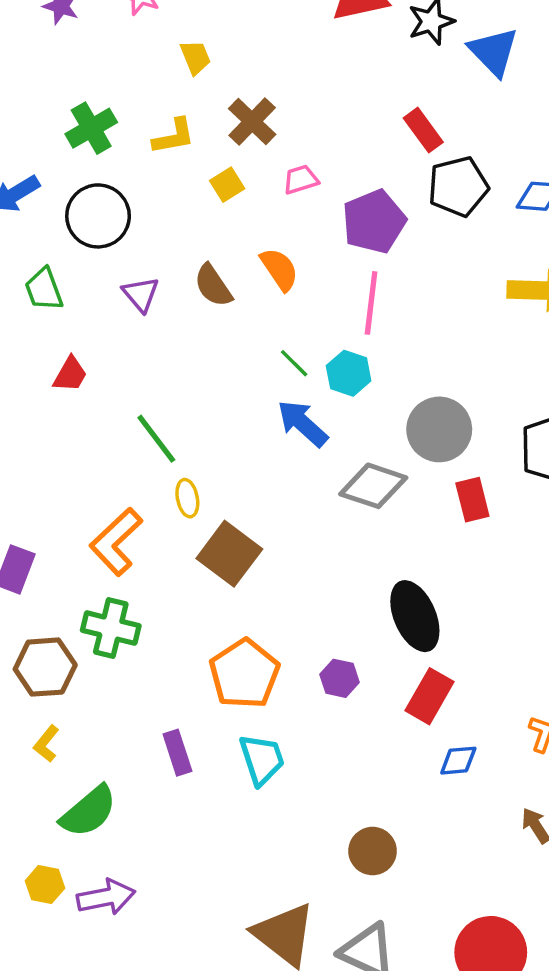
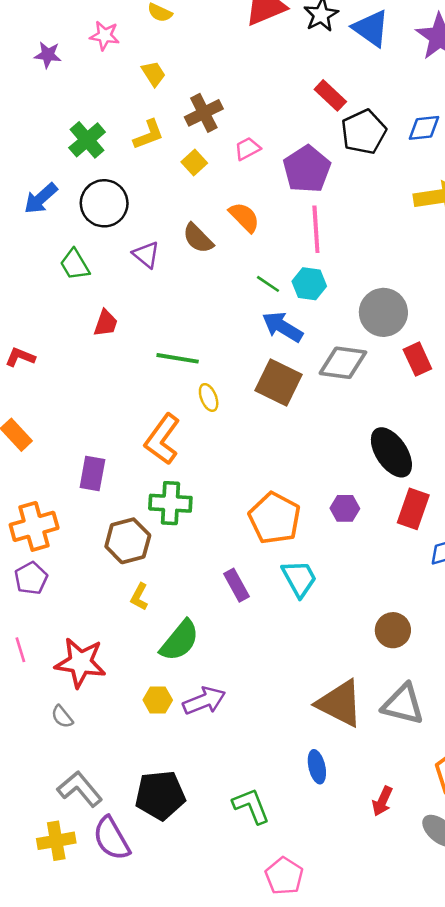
brown cross: (252, 122) -> (204, 113), turned 30
green line: (156, 439) -> (178, 358), turned -33
brown square: (229, 554) -> (278, 383), moved

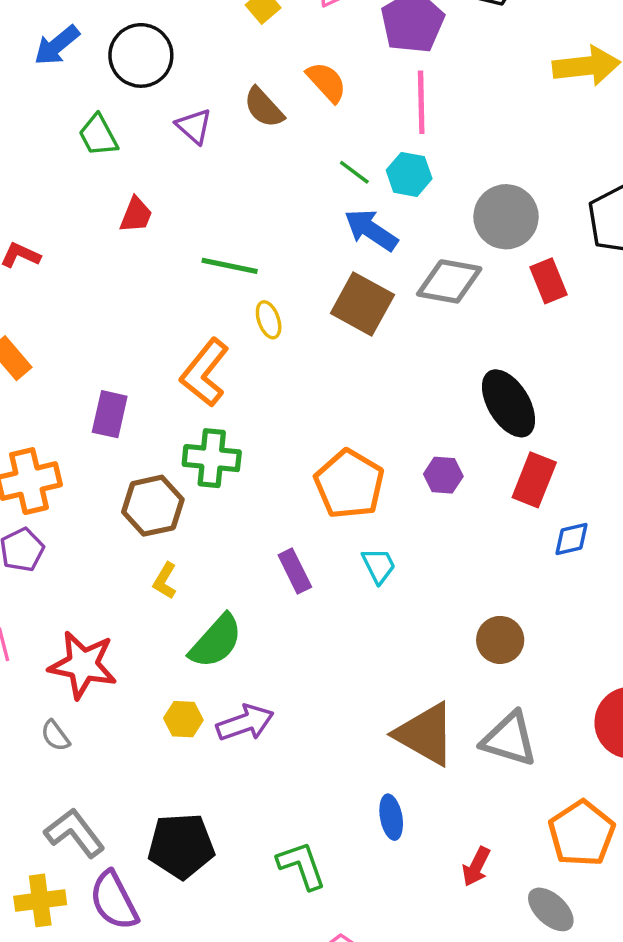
cyan trapezoid: (299, 578) -> (379, 566), size x0.7

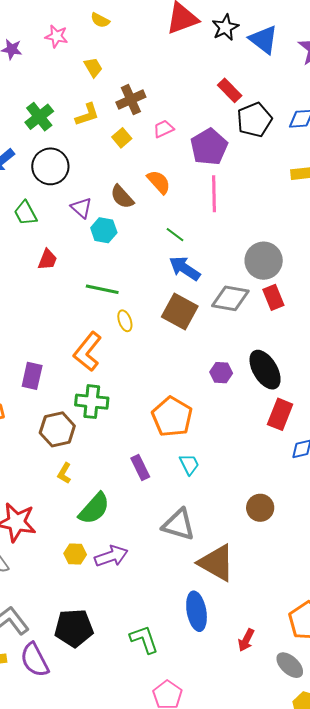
cyan hexagon: (409, 174) -> (104, 230), moved
red rectangle: (549, 281) -> (273, 297), moved
purple hexagon: (443, 475) -> (221, 373), moved
gray triangle: (509, 739) -> (179, 525), moved
blue ellipse: (391, 817) -> (197, 611), size x1.5

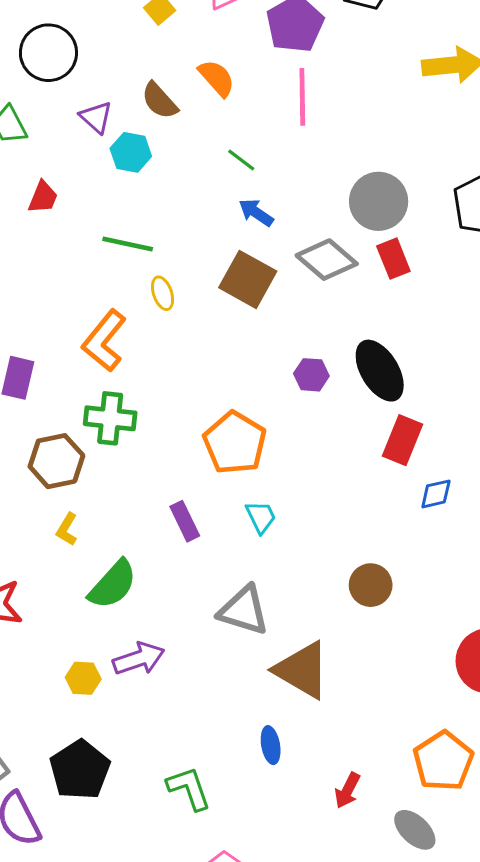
blue arrow: (185, 268) -> (256, 213), size x0.7
gray diamond: (230, 298) -> (327, 260), turned 30
yellow hexagon: (75, 554) -> (83, 678), moved
blue ellipse: (197, 611) -> (271, 745), size x0.6
black pentagon: (74, 628) -> (80, 770), turned -30

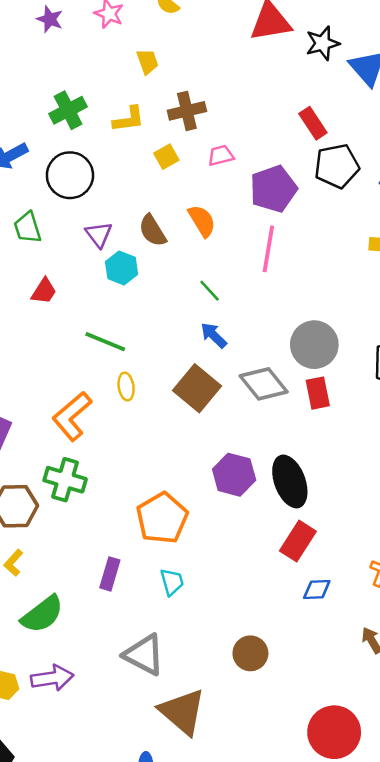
purple hexagon: (311, 375) -> (234, 475), size x1.5
purple rectangle: (185, 521) -> (110, 574), turned 32

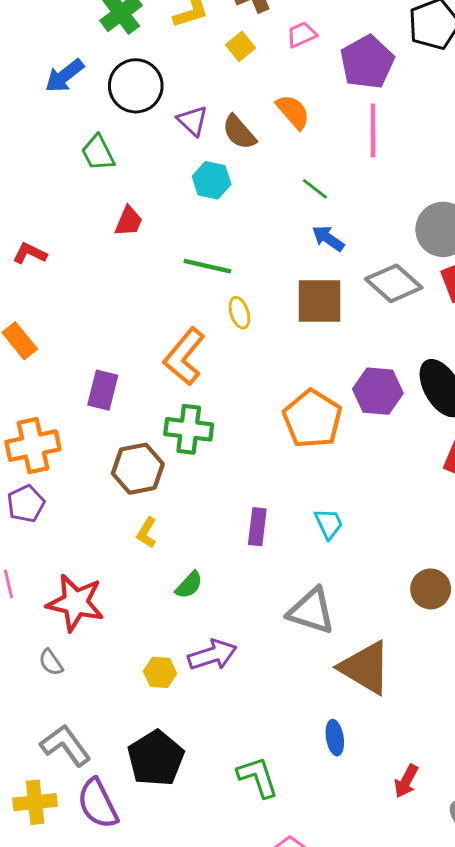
purple triangle: (99, 234) -> (193, 121), moved
brown square: (197, 388) -> (319, 301), turned -30
orange pentagon: (162, 518) -> (312, 419), moved
green semicircle: (42, 614) -> (189, 585), size x0.6

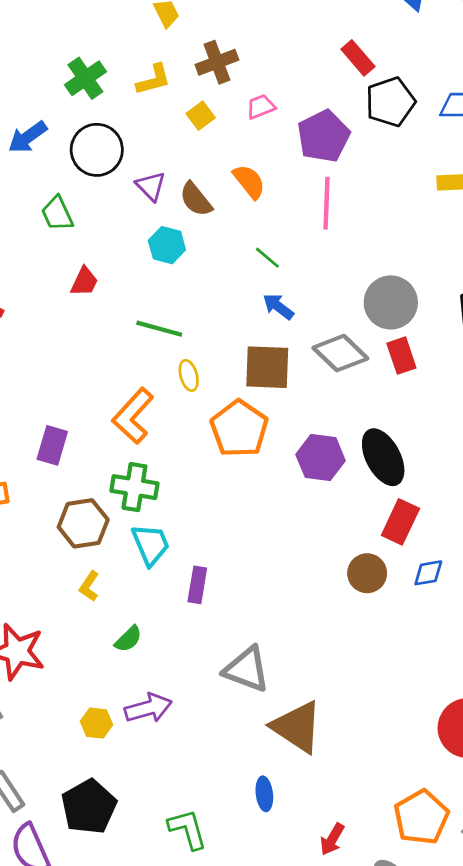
orange pentagon: (312, 419) -> (239, 429), moved
cyan trapezoid: (329, 524) -> (151, 545), moved, size x1.4
brown circle: (431, 589) -> (367, 573), moved

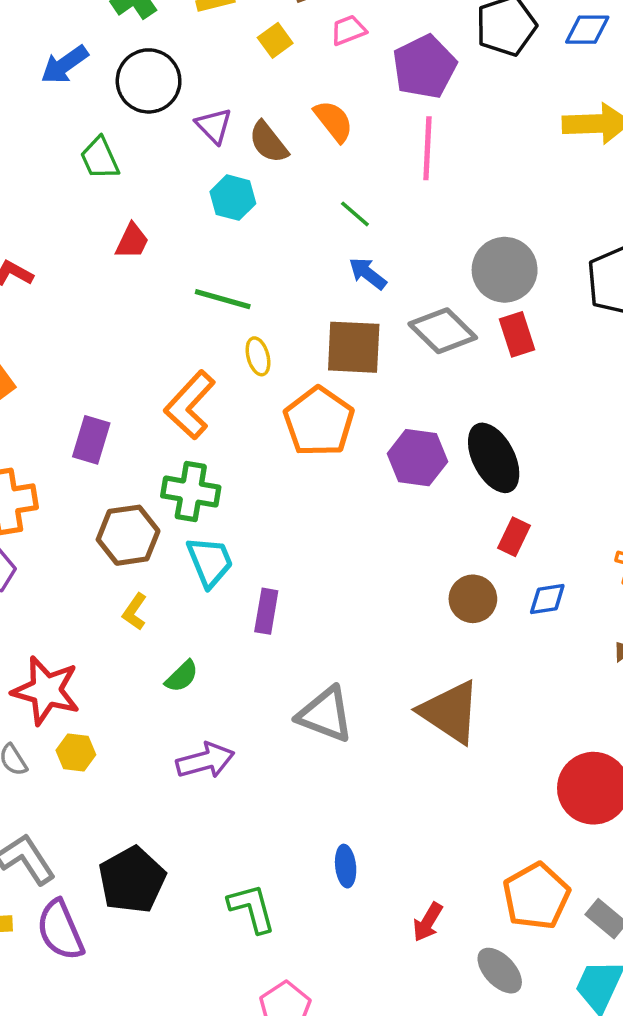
red rectangle: (400, 522) -> (514, 537), size x0.7
yellow hexagon: (97, 723) -> (76, 753), moved
brown triangle: (297, 727) -> (450, 712), moved

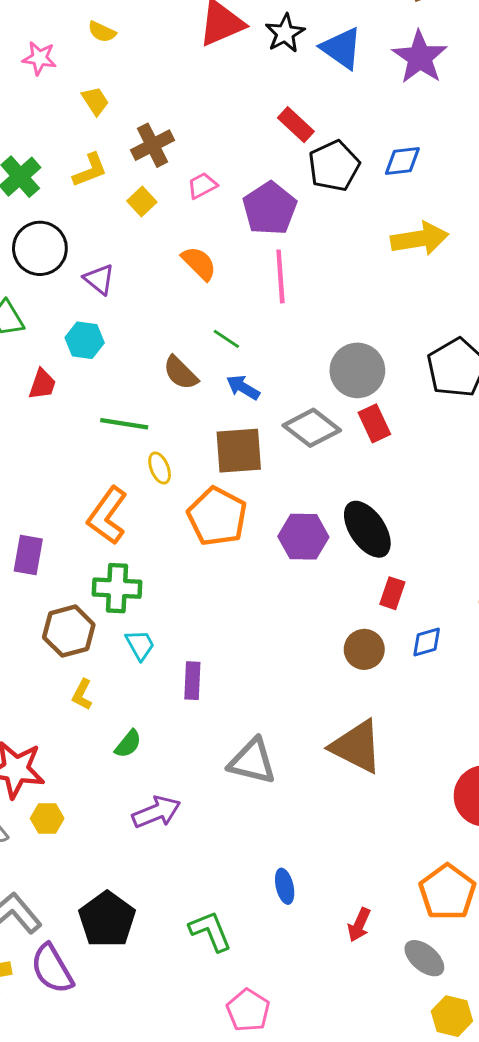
brown semicircle: (268, 142) -> (181, 373), moved
cyan hexagon: (233, 198) -> (85, 340), moved
cyan trapezoid: (210, 562) -> (140, 645), size x0.7

